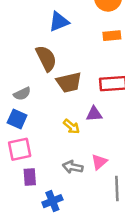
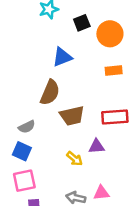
brown semicircle: (46, 58) -> (50, 93), turned 50
pink triangle: (99, 162) -> (101, 193), turned 35

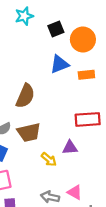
blue triangle: (62, 57) -> (59, 64), moved
brown trapezoid: (72, 116) -> (29, 132), moved
pink triangle: (101, 193) -> (75, 192), turned 35

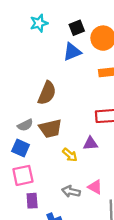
cyan star: (24, 16) -> (39, 23), moved
blue triangle: (59, 64) -> (72, 52), moved

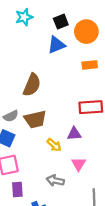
pink triangle: (95, 187) -> (79, 164), moved, turned 32

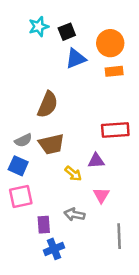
black square: (61, 22) -> (67, 32), moved
orange rectangle: (90, 65) -> (114, 71), moved
purple rectangle: (17, 189) -> (44, 225), moved

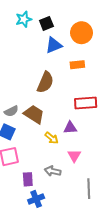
orange rectangle: (114, 71) -> (77, 65), moved
brown semicircle: (48, 105) -> (45, 82), moved
brown trapezoid: (51, 144) -> (34, 114), turned -135

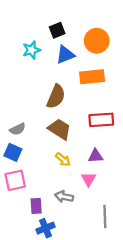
cyan star: (24, 19) -> (32, 50), moved
orange rectangle: (77, 65) -> (92, 77), size x1.5
brown trapezoid: (34, 114) -> (59, 129), moved
purple triangle: (70, 128) -> (96, 156), moved

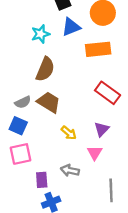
cyan star: (32, 50) -> (40, 34), moved
brown semicircle: (56, 97) -> (45, 69), moved
red rectangle: (101, 120) -> (108, 93), turned 40
brown trapezoid: (59, 129) -> (49, 102), moved
purple triangle: (96, 156) -> (102, 129), turned -42

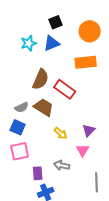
blue triangle: (71, 27) -> (52, 43), moved
cyan star: (40, 34) -> (29, 43), moved
red rectangle: (108, 93) -> (65, 89), moved

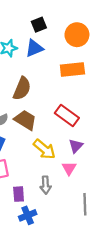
red rectangle: (65, 89) -> (67, 116), moved
yellow arrow: (61, 133) -> (44, 149), size x1.5
gray arrow: (62, 165) -> (46, 185), turned -105

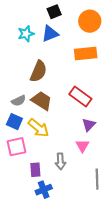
yellow arrow: (44, 149) -> (38, 128), moved

